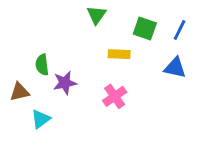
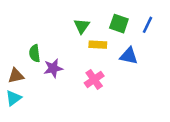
green triangle: (96, 15) -> (82, 26), moved
blue triangle: (175, 68) -> (129, 56), moved
cyan triangle: (41, 119) -> (13, 98), moved

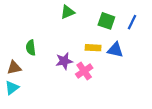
green triangle: (82, 26) -> (67, 12), moved, turned 32
yellow rectangle: (98, 45) -> (93, 48), moved
purple star: (53, 68) -> (64, 61), moved

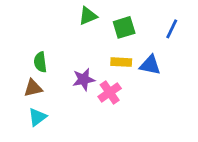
green square: (106, 21) -> (124, 27), moved, turned -36
brown triangle: (14, 68) -> (33, 88), moved
cyan triangle: (12, 88) -> (37, 117), moved

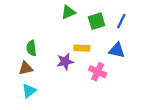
blue line: (172, 29) -> (121, 21), moved
yellow rectangle: (121, 62) -> (82, 48), moved
pink cross: (110, 92) -> (98, 72), moved, turned -30

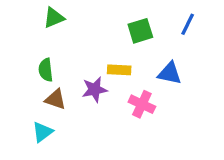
green triangle: (68, 12) -> (54, 18), moved
blue line: (121, 21) -> (188, 24), moved
brown triangle: (26, 68) -> (55, 99), moved, turned 32

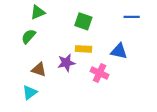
blue line: (188, 24) -> (132, 17), turned 63
green square: (140, 31) -> (83, 21), moved, turned 36
green semicircle: (46, 70) -> (29, 36), moved, turned 49

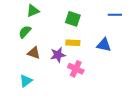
brown triangle: (39, 70) -> (34, 53), moved
pink cross: (100, 73) -> (76, 69), moved

